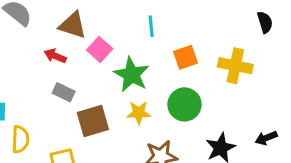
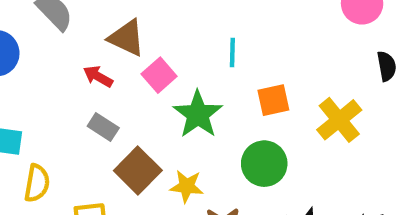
yellow cross: (235, 66) -> (339, 120), turned 32
yellow star: (139, 113) -> (187, 186), moved
brown square: (93, 121) -> (138, 170), turned -36

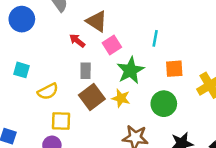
gray rectangle: (103, 127) -> (86, 71), moved, turned 49
yellow semicircle: (37, 183) -> (48, 91), moved, turned 45
yellow star: (187, 186) -> (121, 98), moved

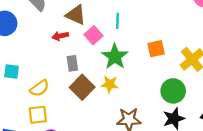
cyan line: (155, 38) -> (117, 21), moved
red arrow: (77, 41) -> (60, 36), turned -42
green circle: (164, 104) -> (173, 91), moved
yellow square: (61, 121) -> (38, 115), moved

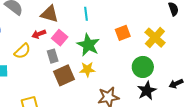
pink square: (94, 35) -> (60, 38), moved
brown square: (82, 87) -> (64, 75), turned 30
yellow semicircle: (40, 88) -> (22, 51), moved

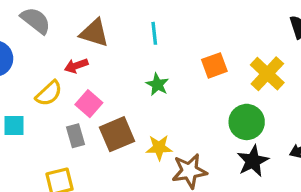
pink square: (60, 38) -> (89, 104), moved
green star: (88, 45) -> (157, 84), size x0.6
gray rectangle: (53, 56) -> (76, 136), moved
yellow star: (87, 69) -> (159, 148), moved

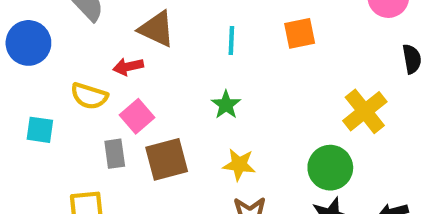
orange square: (214, 65) -> (300, 33), moved
yellow semicircle: (49, 93) -> (89, 96), turned 52
yellow star: (159, 148) -> (239, 165), moved

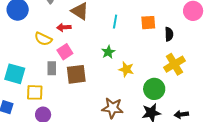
black semicircle: (412, 59) -> (169, 34), moved
cyan square: (40, 130) -> (15, 74), moved, size x1.5
yellow star: (239, 165) -> (126, 69), moved

